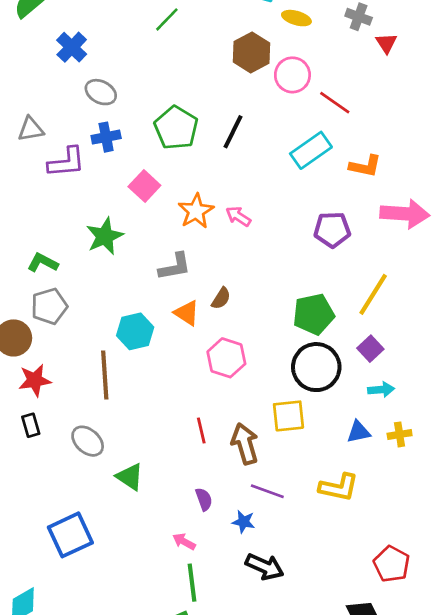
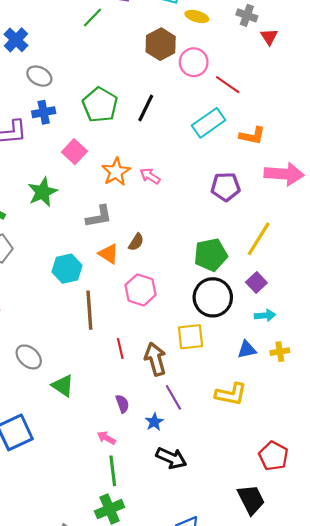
brown line: (105, 375) -> (89, 310), moved
purple line: (267, 491) -> (173, 397), turned 40
blue star: (244, 522) -> (154, 422), turned 30

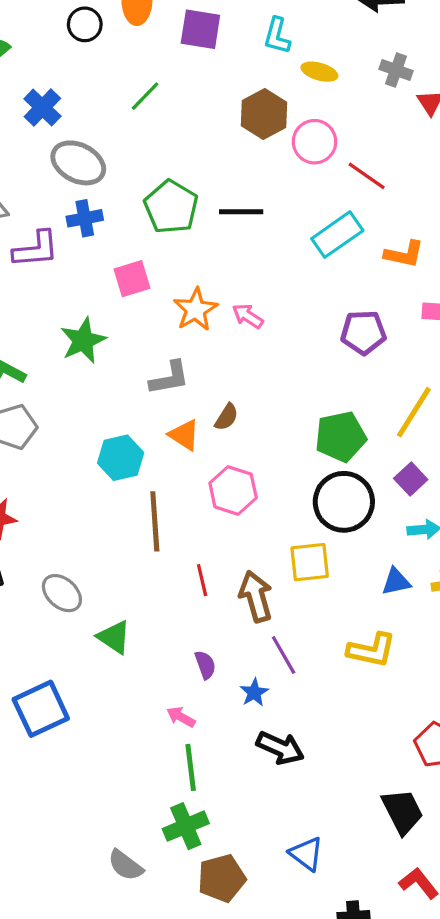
green line: (93, 18) -> (145, 96), moved
gray ellipse: (39, 76) -> (78, 163), size x1.4
black line: (146, 108) -> (241, 212), turned 64
pink square: (74, 152) -> (132, 279), turned 30

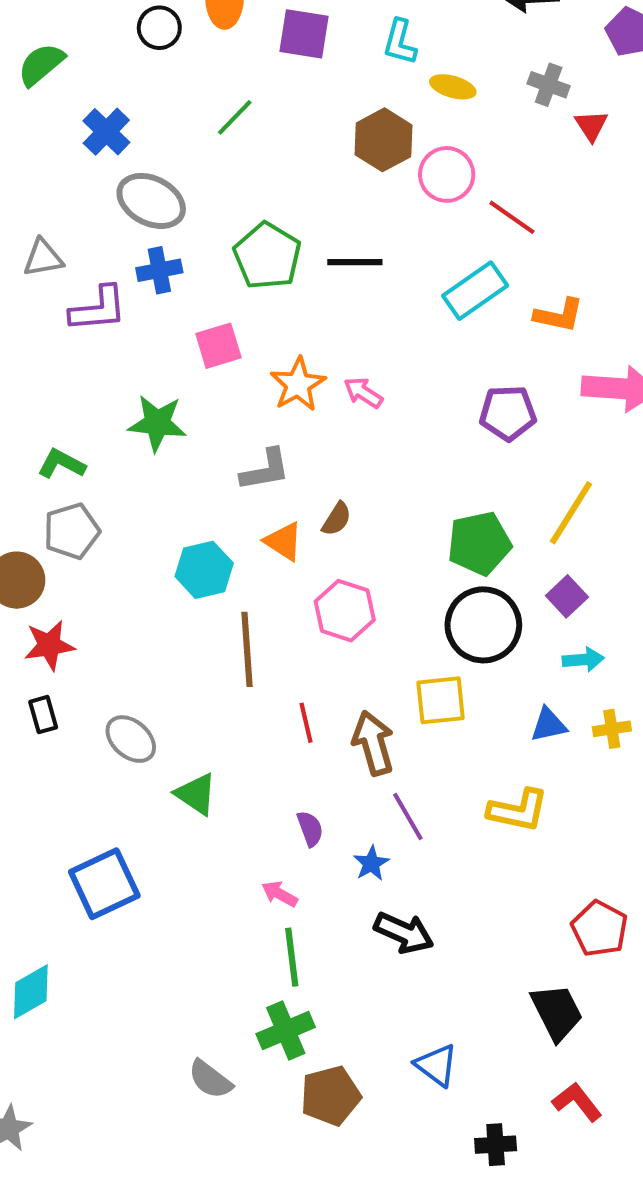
green star: (83, 340) -> (157, 423), turned 30

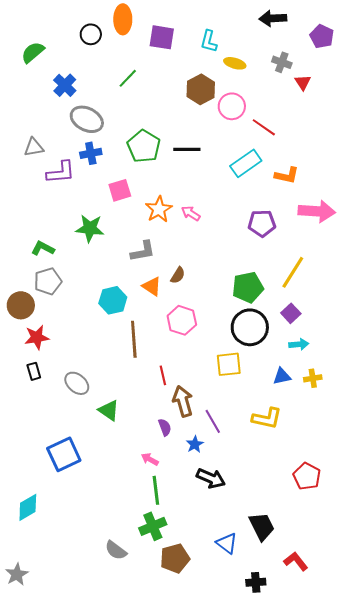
brown arrow: (373, 743) -> (183, 401), moved
black trapezoid: (557, 1012) -> (262, 526), moved

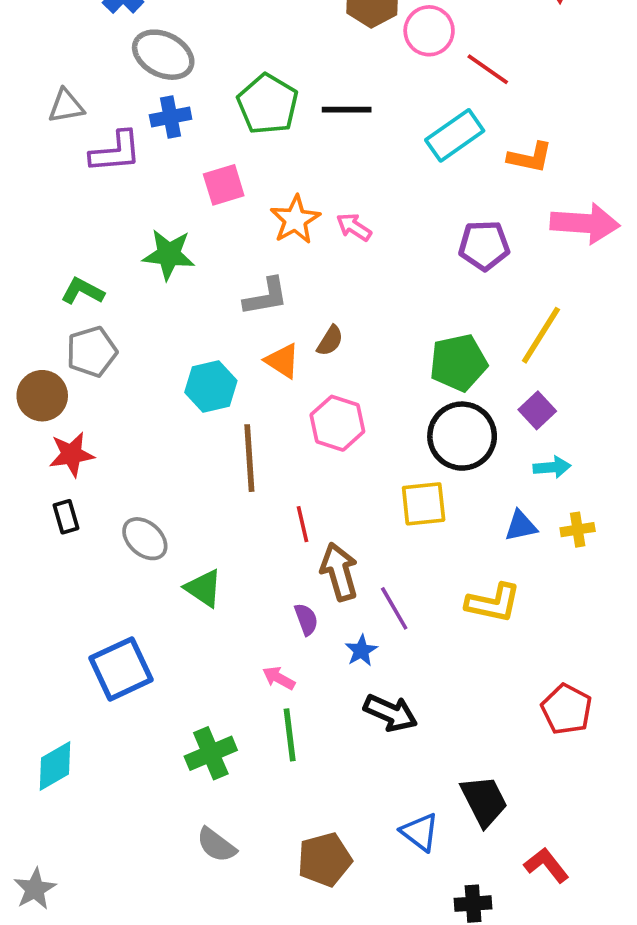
green cross: (153, 526) -> (211, 753), moved

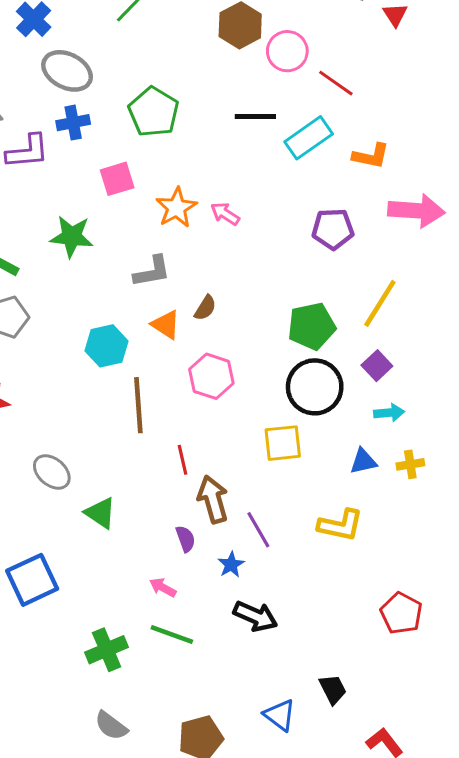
black line: (347, 110) -> (255, 116), moved
green line: (290, 735) -> (172, 635), turned -63
black trapezoid: (484, 801) -> (333, 689), size x0.7

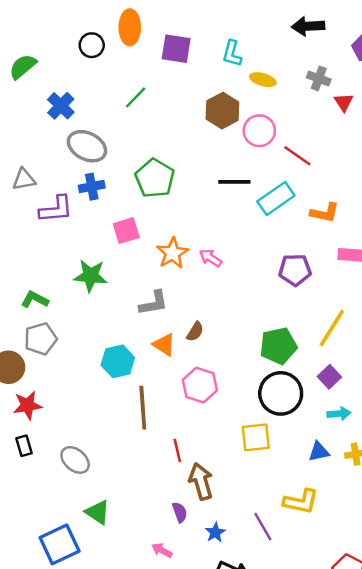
green triangle: (100, 513) -> (98, 512), moved
purple line: (258, 530) -> (263, 527), moved

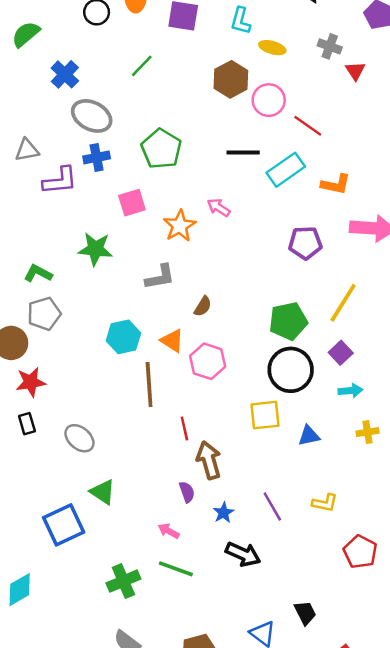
pink arrow: (211, 258) -> (219, 208), moved
orange triangle: (164, 345) -> (172, 341), moved
blue triangle: (319, 452) -> (309, 436), moved
yellow L-shape: (301, 502) -> (325, 503), moved, size x0.7

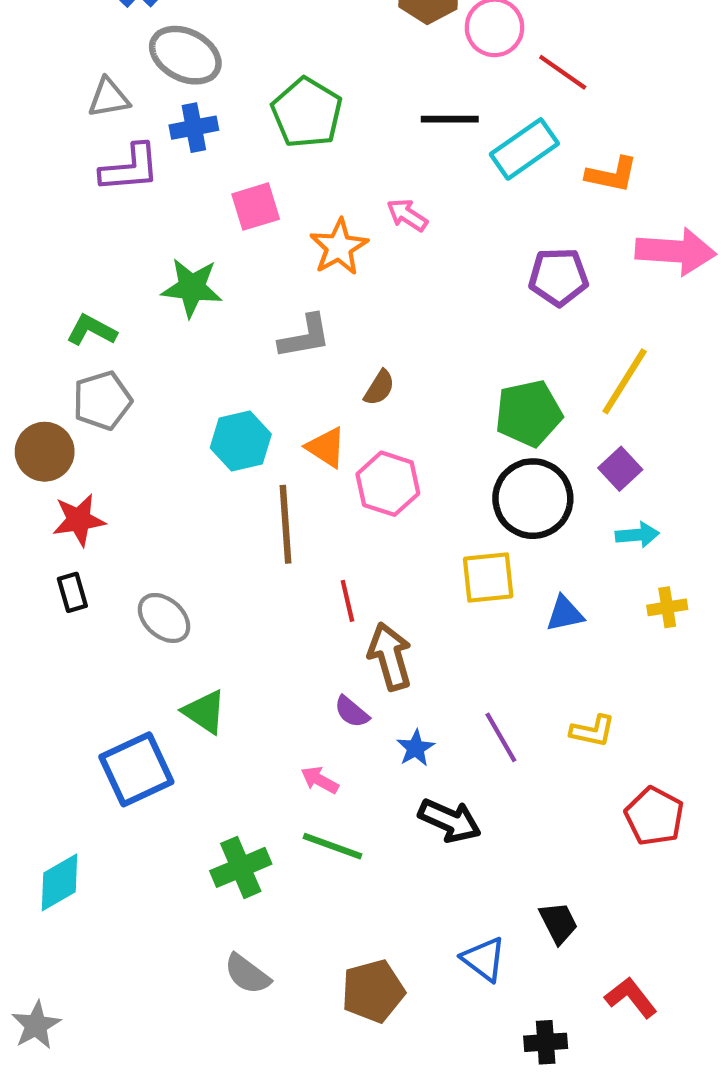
gray triangle: (27, 150) -> (109, 98), moved
purple semicircle: (187, 492) -> (352, 712), turned 150

